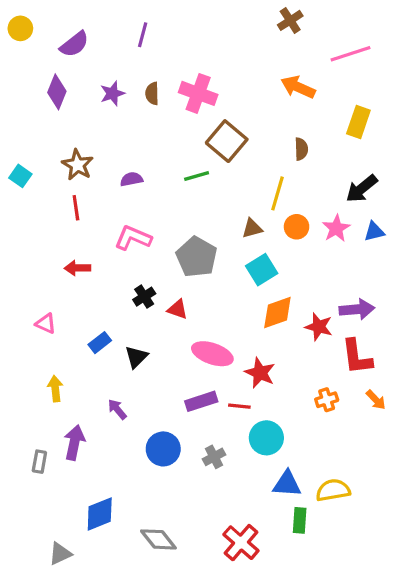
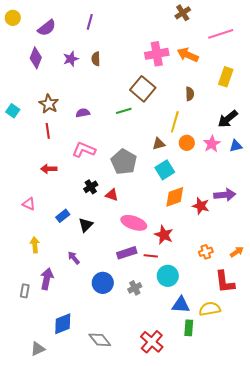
pink cross: (198, 93) -> (157, 54), moved, turned -30
red L-shape: (357, 357) -> (225, 282), moved
orange arrow: (376, 400) -> (237, 252), turned -80

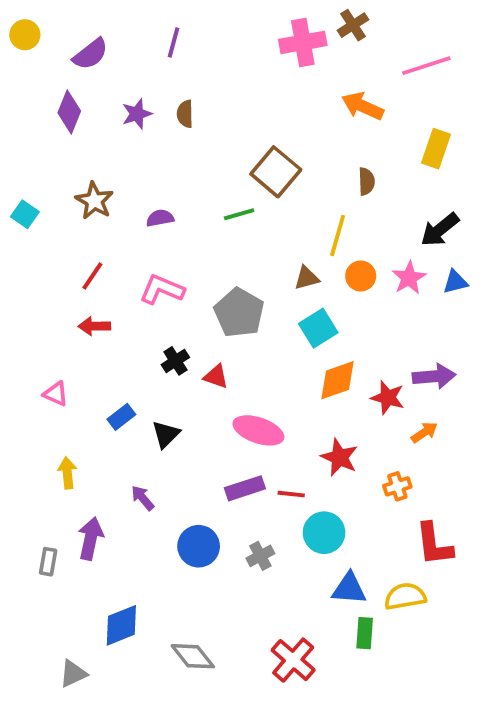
pink cross: (157, 54) -> (303, 42), moved
red line: (48, 131) -> (92, 276), moved, turned 42
red star: (164, 235) -> (339, 457), moved
orange arrow: (237, 252) -> (424, 432), moved

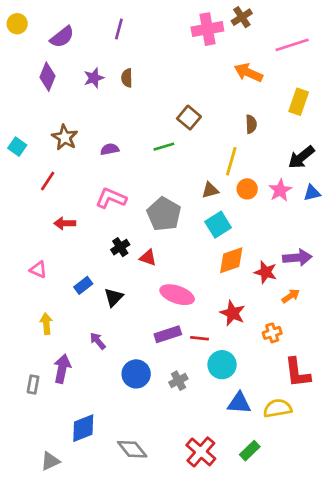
brown square: (276, 172) -> (189, 118), size x0.7
red line: (92, 276) -> (48, 181), moved
green rectangle: (365, 633) -> (250, 451), moved, turned 42

